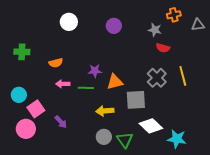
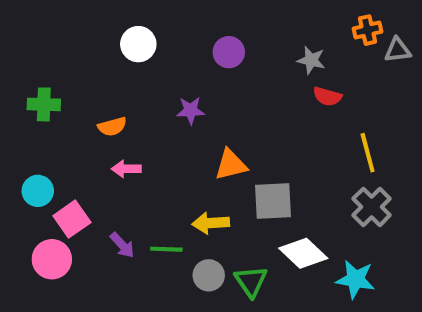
orange cross: (174, 15) -> (368, 30), moved
purple star: (95, 71) -> (191, 110), moved
gray cross: (157, 78) -> (372, 207), moved
green line: (86, 88) -> (166, 249), moved

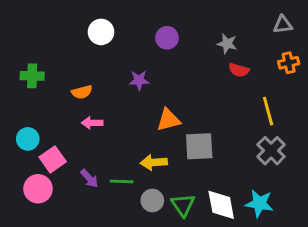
orange cross: (368, 30) -> (289, 63), moved
gray triangle: (398, 50) -> (283, 25), moved
white diamond: (303, 253) -> (221, 205), moved, turned 36

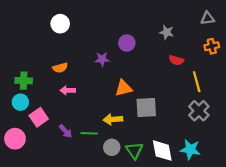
white circle: (101, 32) -> (60, 24), moved
purple circle: (167, 38) -> (127, 43), moved
red semicircle: (239, 70) -> (176, 60), moved
green cross: (32, 76) -> (24, 81), moved
pink circle: (38, 189) -> (15, 139), moved

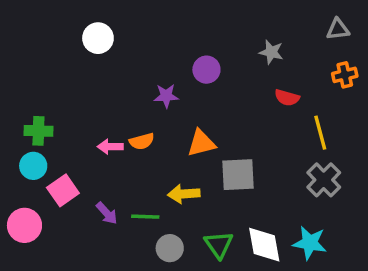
orange semicircle: (60, 68) -> (142, 141), moved
gray circle: (112, 147) -> (170, 248), moved

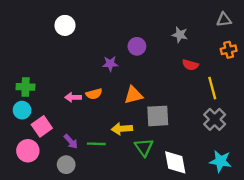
pink circle: (24, 225) -> (28, 151), moved
cyan star: (310, 243) -> (220, 161), moved
green triangle: (219, 245) -> (144, 147), moved
gray circle: (170, 248) -> (66, 165), moved

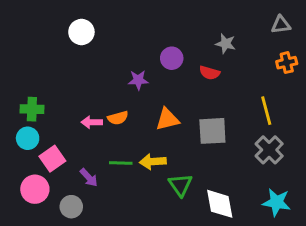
red semicircle: (190, 65) -> (210, 73), moved
gray square: (158, 116) -> (212, 131), moved
green line: (96, 144) -> (121, 163), moved
gray circle: (66, 165) -> (71, 207), moved

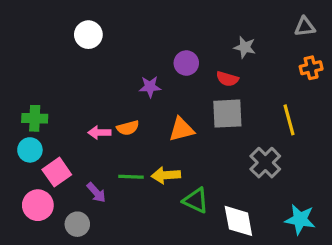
gray square: (212, 131) -> (227, 114), moved
gray cross: (269, 150) -> (265, 163), moved
green triangle: (180, 185) -> (196, 200), turned -30

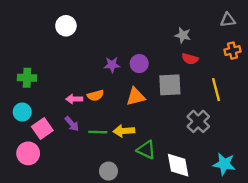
purple circle: (186, 63) -> (139, 64), moved
red semicircle: (227, 79) -> (190, 59), moved
green cross: (35, 118) -> (27, 78), moved
purple arrow: (96, 193) -> (72, 124), moved
gray circle: (77, 224) -> (108, 171), moved

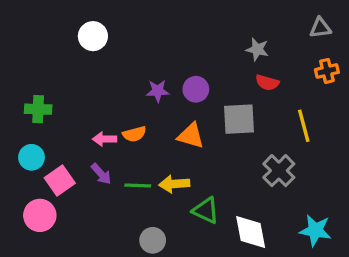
orange triangle: (136, 97) -> (191, 136), turned 30

